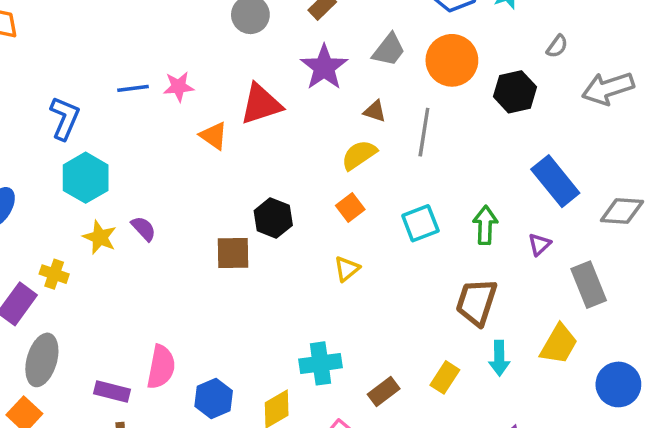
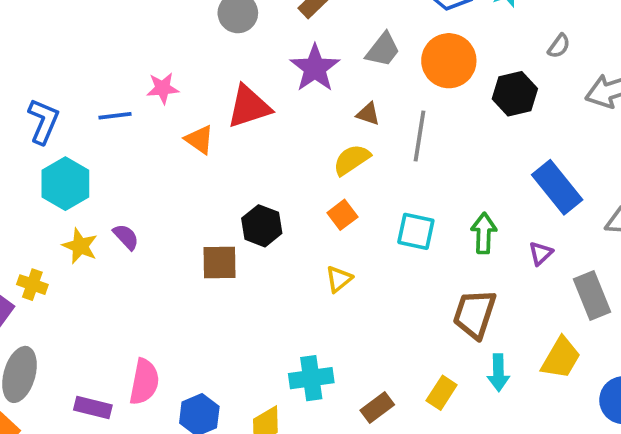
blue line: (133, 88) -> (115, 116), moved
cyan square: (420, 223) -> (416, 231), turned 33

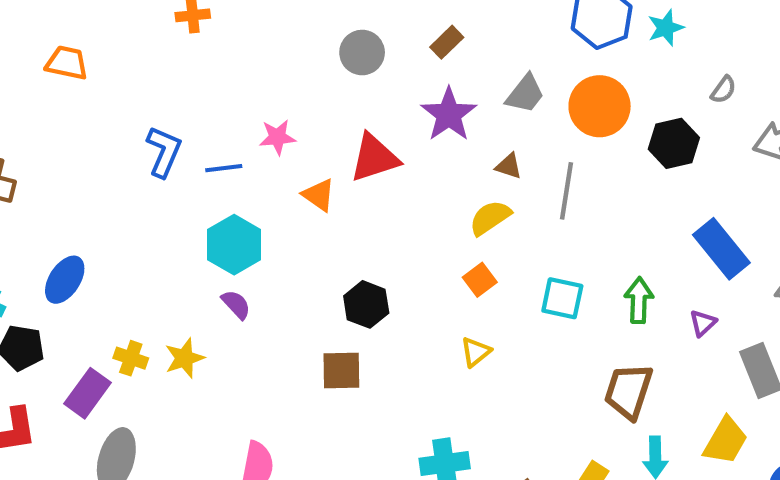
blue L-shape: (43, 121) -> (164, 152), moved
cyan hexagon: (65, 184) -> (234, 245), moved
black hexagon: (262, 226) -> (366, 304), moved
yellow star: (80, 246) -> (184, 358), moved, turned 30
brown square: (220, 263) -> (341, 371), moved

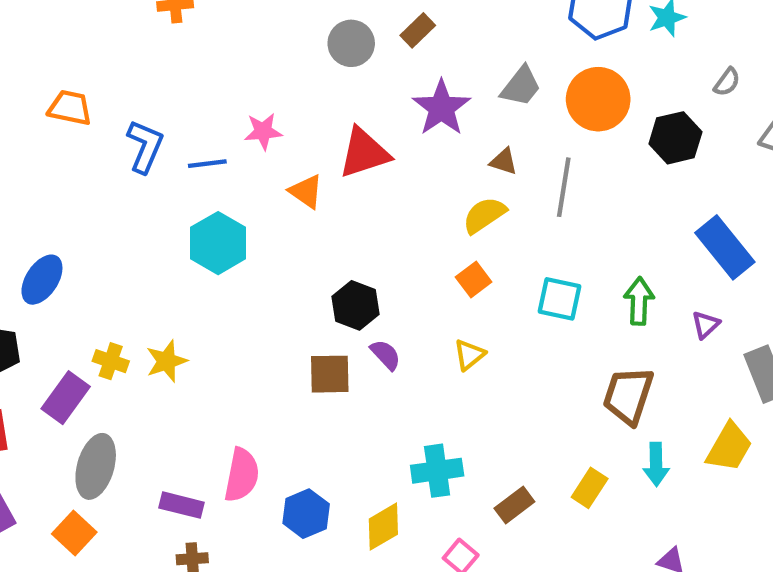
brown rectangle: (447, 42) -> (418, 30), moved
orange trapezoid: (67, 63) -> (70, 108), moved
purple semicircle: (236, 304) -> (386, 355), moved

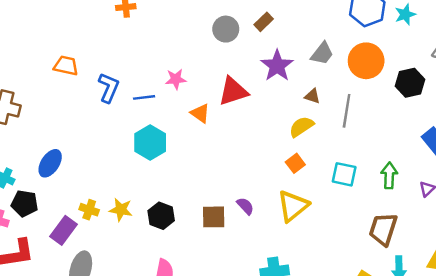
black hexagon: (355, 305) -> (161, 216), moved
yellow triangle: (469, 355) -> (293, 206), size x1.8
yellow star: (167, 361) -> (121, 210), turned 30

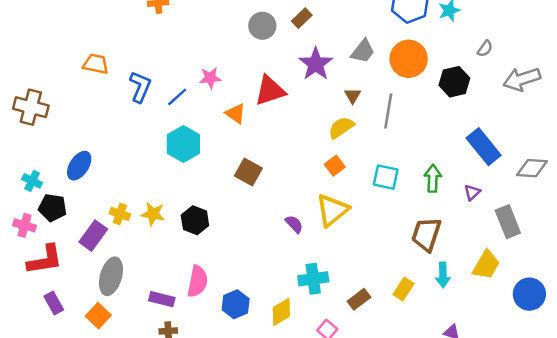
brown triangle: (312, 96) -> (353, 96), turned 42
blue line: (144, 97) -> (177, 97), turned -35
purple semicircle: (245, 206) -> (294, 224), moved
brown square: (214, 217) -> (248, 172), moved, turned 30

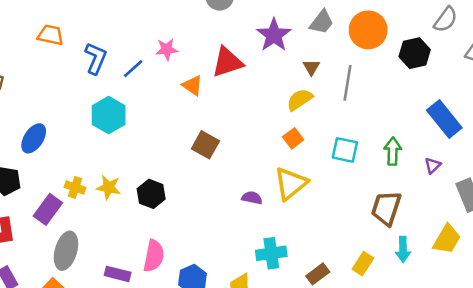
gray semicircle: (485, 49) -> (446, 20), size x1.5
cyan hexagon: (183, 144) -> (109, 115), moved
purple semicircle: (294, 224) -> (252, 198), turned -36

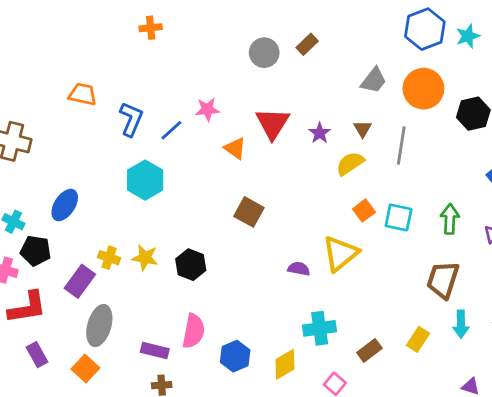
purple star: (274, 35) -> (320, 133), moved, size x0.6
red triangle: (227, 62) -> (272, 123), turned -40
orange square: (293, 138) -> (364, 211), moved

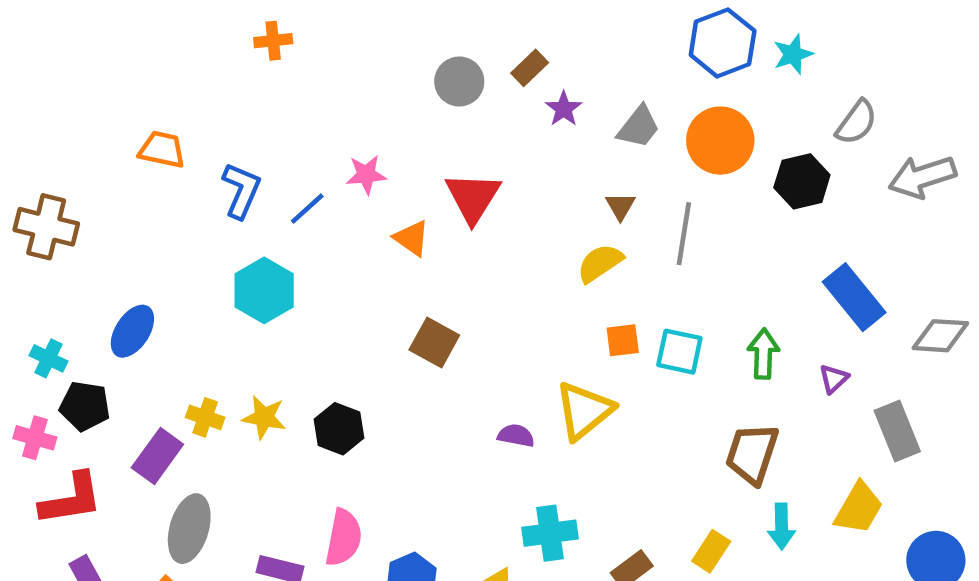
purple star: (320, 133) -> (564, 109), moved
orange square: (364, 211) -> (623, 340), turned 30

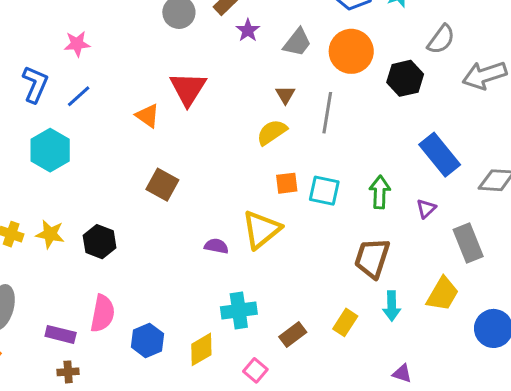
pink star: (366, 175) -> (77, 44), moved

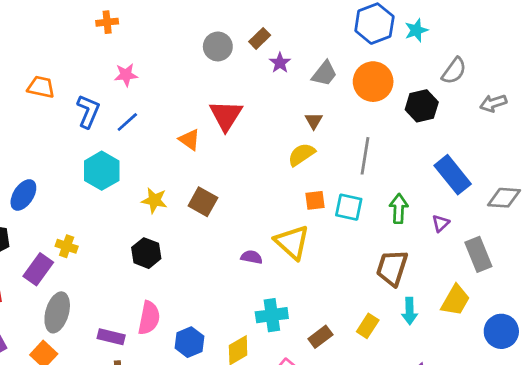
gray arrow: (485, 75) -> (493, 103), size x0.7
gray line: (327, 113) -> (365, 156), moved
yellow triangle: (261, 230) -> (292, 242), turned -39
yellow star: (50, 234) -> (154, 200), moved

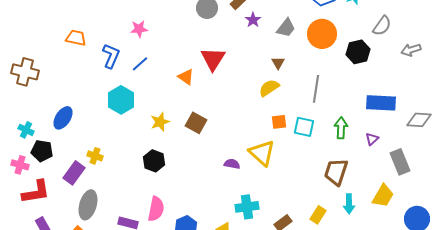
blue rectangle: (453, 175) -> (381, 103), turned -48
yellow star: (154, 200) -> (160, 122), turned -30

